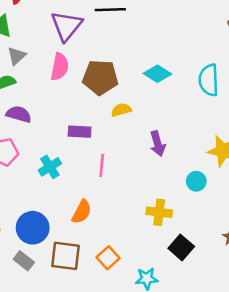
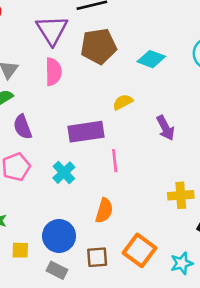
brown pentagon: (100, 77) -> (99, 46), moved
purple semicircle: (19, 114) -> (23, 127), turned -115
purple rectangle: (80, 132) -> (86, 132), size x1.5
brown square: (65, 256) -> (97, 257), size x0.7
orange square: (108, 258) -> (139, 250), size x1.4

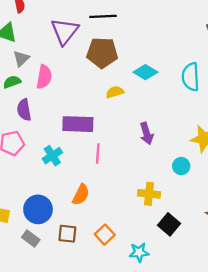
pink semicircle: (53, 72) -> (44, 77), moved
yellow semicircle: (123, 102) -> (115, 92), moved
orange square: (139, 250) -> (105, 235), size x0.7

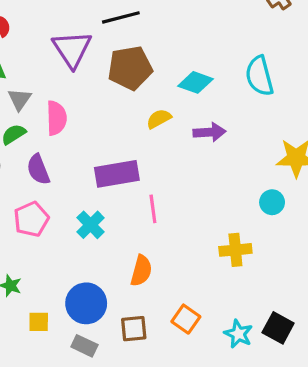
purple arrow: (147, 133) -> (210, 132), moved, turned -65
black square: (169, 224) -> (278, 328), moved
cyan star: (139, 252) -> (238, 334), turned -30

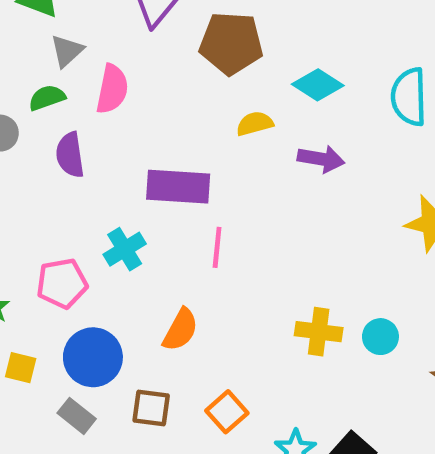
cyan circle: (272, 202) -> (380, 337), moved
pink pentagon: (31, 219) -> (62, 283), moved

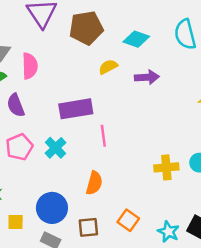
pink pentagon: (62, 283) -> (19, 147), moved

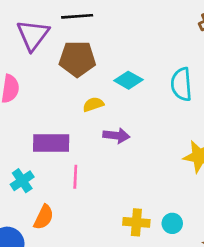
purple arrow: (147, 77) -> (116, 136), moved
orange semicircle: (94, 183) -> (44, 217), moved

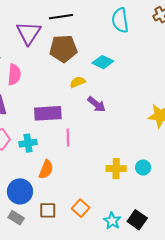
cyan semicircle: (181, 84) -> (120, 20), moved
purple arrow: (116, 136) -> (97, 104), turned 36
cyan cross: (22, 181) -> (28, 143), turned 30

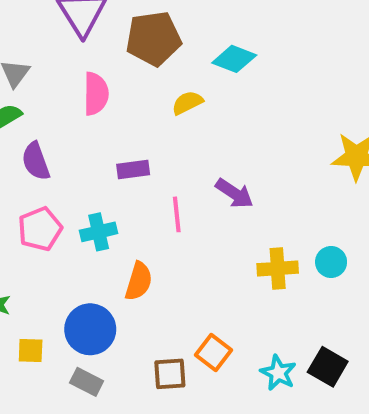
pink semicircle: (14, 75) -> (96, 94), moved
purple arrow: (97, 104) -> (234, 193), moved
purple rectangle: (48, 113) -> (133, 170), size x0.6
brown square: (48, 210) -> (170, 374), moved

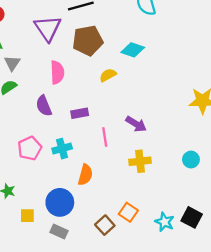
purple semicircle: (36, 161) -> (44, 106), moved
yellow cross: (278, 268) -> (140, 161), moved
brown square: (170, 374) -> (105, 225), turned -36

